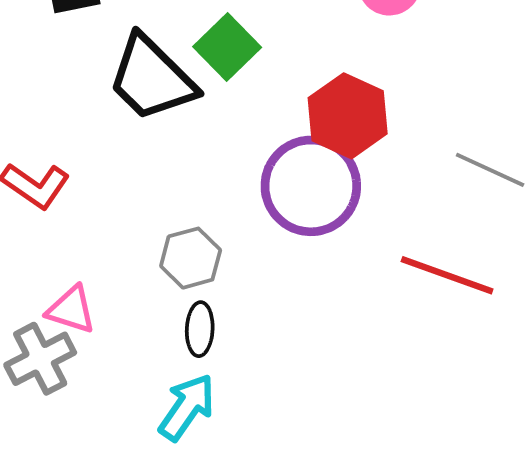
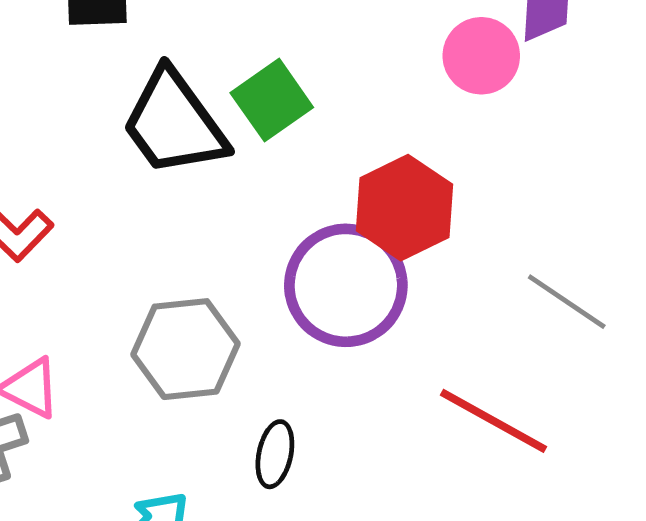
gray hexagon: (191, 258) -> (186, 349), size x1.4
black ellipse: (200, 329) -> (275, 454), moved

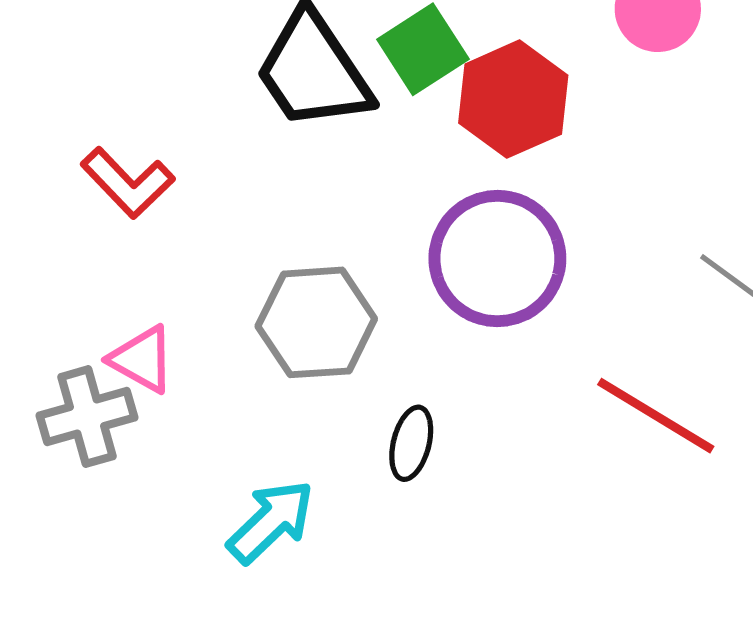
red hexagon: (404, 208) -> (513, 99), moved

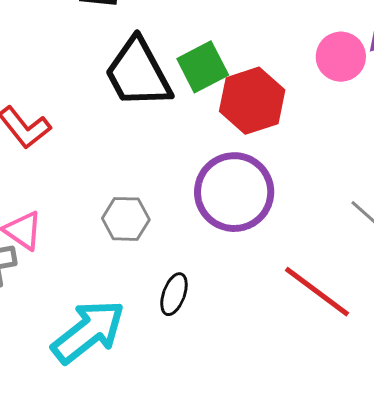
gray hexagon: (316, 322) -> (126, 219), size x0.7
cyan arrow: (271, 522) -> (88, 332), size x1.4

